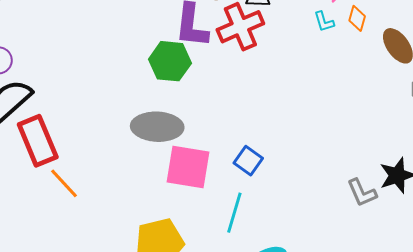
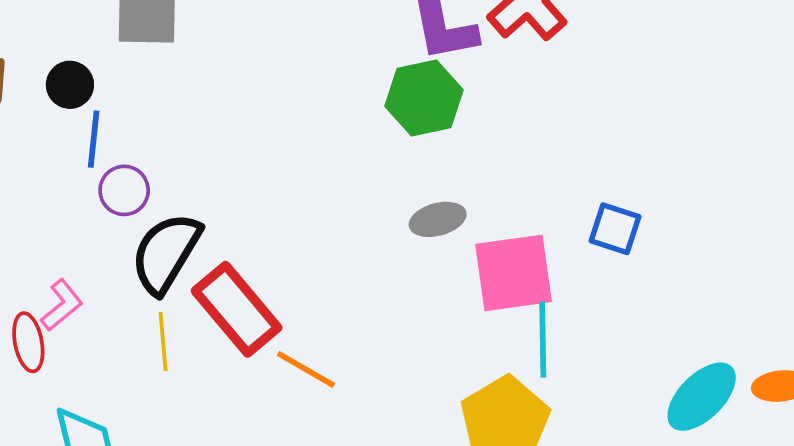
gray ellipse: (157, 127) -> (438, 219), size x0.6
cyan line: (234, 213) -> (543, 339), moved

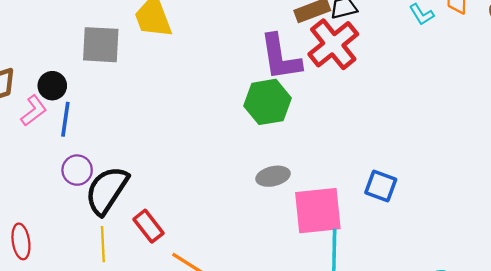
purple circle: (124, 190) -> (77, 170), moved
pink L-shape: (62, 305) -> (34, 111), moved
red rectangle: (237, 309) -> (148, 226), size x0.6

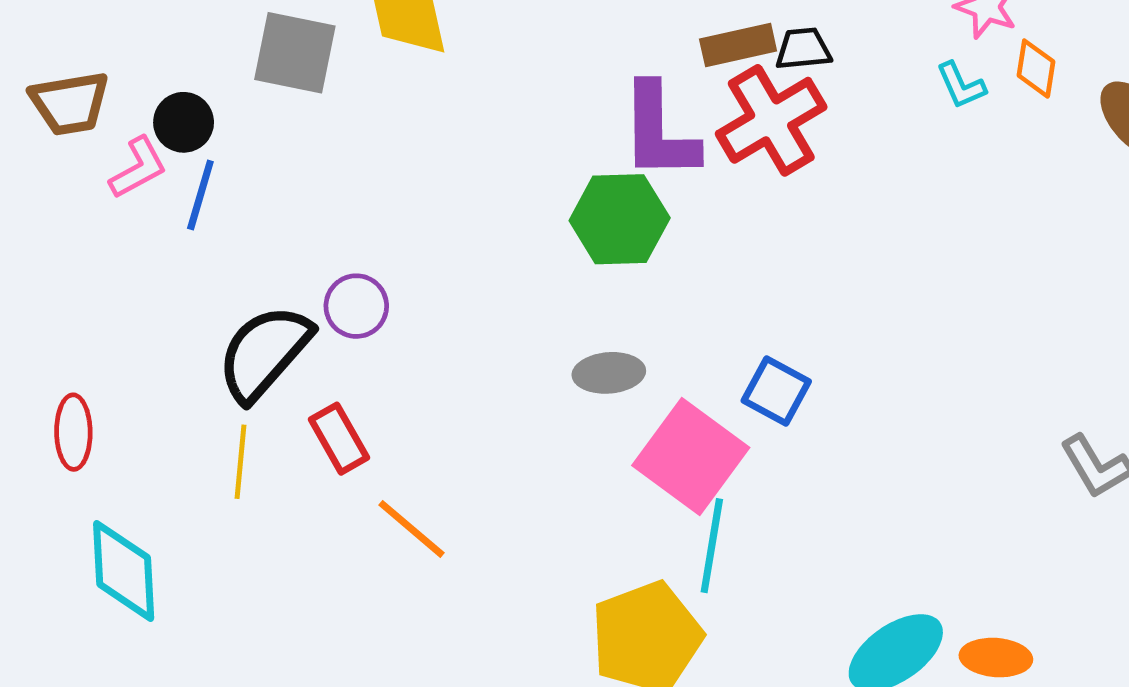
purple circle: (77, 170) -> (356, 306), moved
blue square: (381, 186) -> (776, 391), moved
pink square: (318, 211) -> (691, 457), turned 34

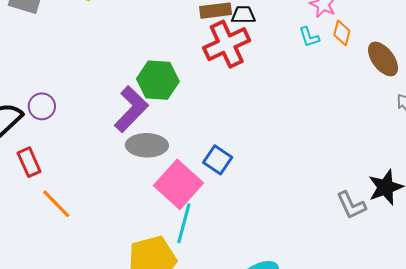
purple L-shape: (659, 132) -> (131, 109), moved, turned -141
gray ellipse: (609, 373) -> (147, 145), size x1.4

